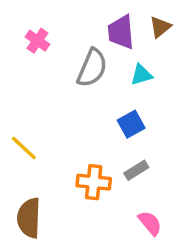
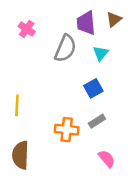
cyan triangle: (141, 75) -> (101, 53), turned -35
yellow line: (24, 148) -> (17, 105), turned 50

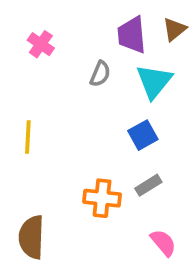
gray semicircle: (65, 48) -> (100, 74), size x0.6
cyan triangle: (101, 53) -> (154, 81), size x1.5
yellow line: (17, 105) -> (28, 137), moved

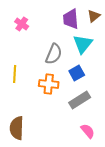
gray semicircle: (100, 74) -> (54, 54), moved, size x1.5
gray rectangle: (148, 185) -> (80, 100), size x1.5
orange cross: (102, 198) -> (49, 84), moved

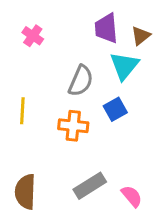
brown triangle: (94, 16) -> (141, 36), moved
gray rectangle: (80, 100) -> (90, 186), moved

